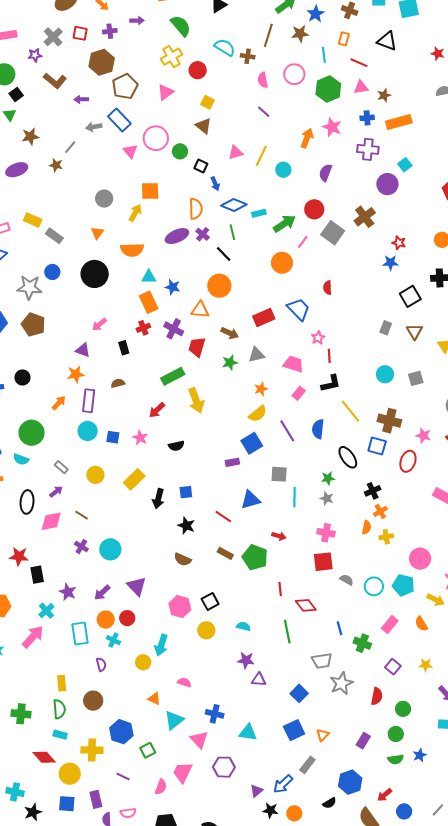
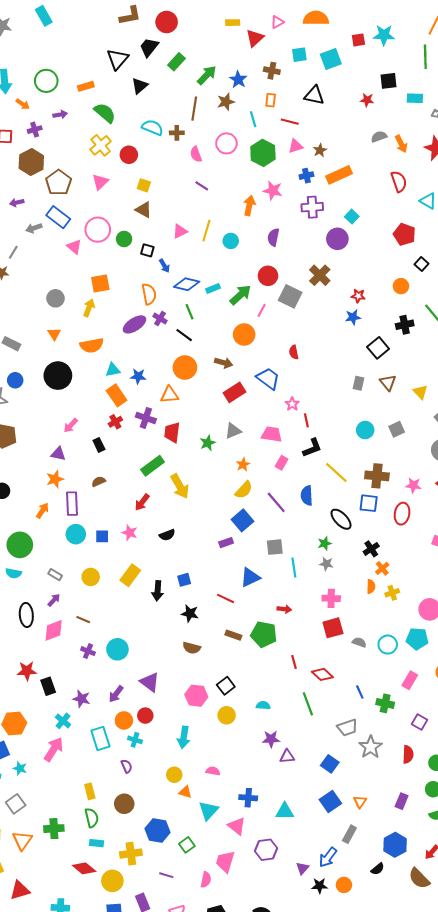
brown arrow: (230, 333) -> (224, 363), moved
yellow circle: (143, 662) -> (174, 775), moved

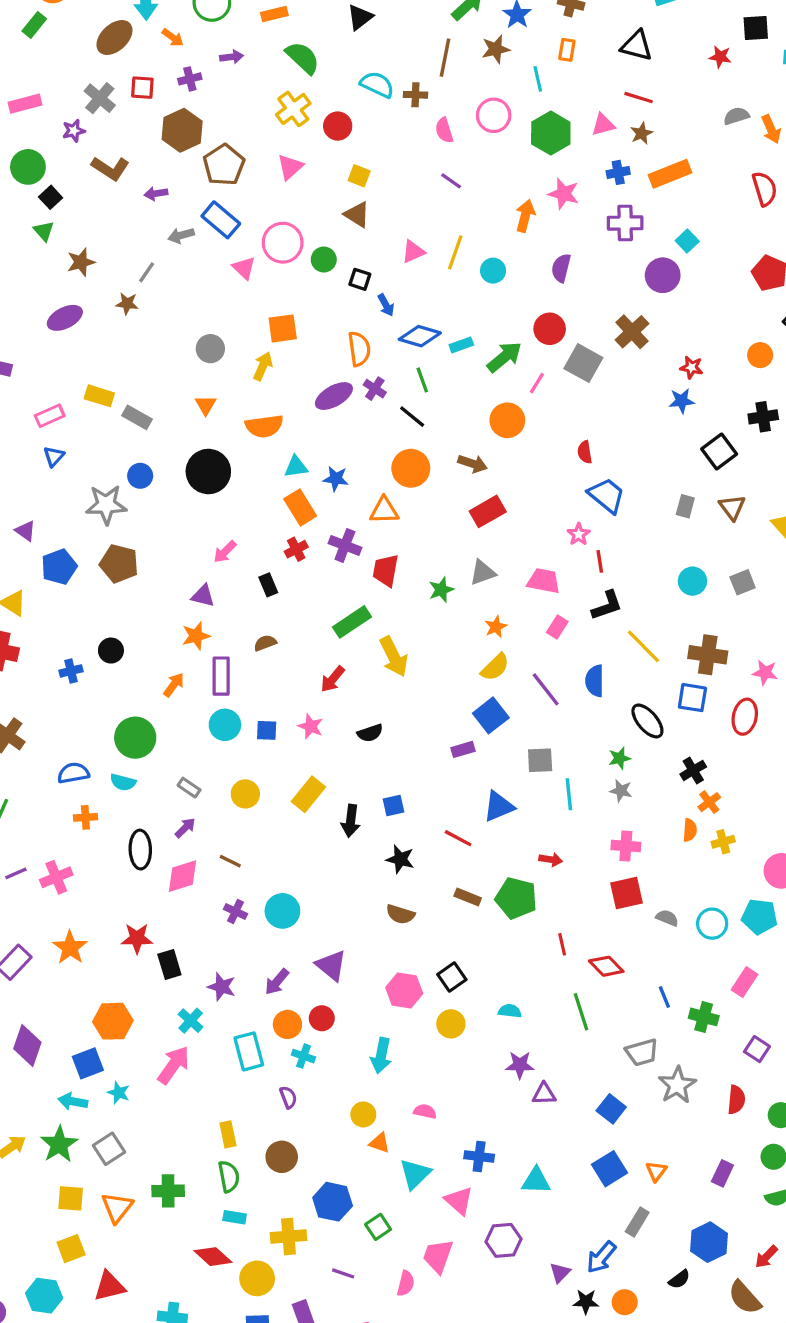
red line: (290, 122) -> (639, 98), moved
blue trapezoid: (268, 378) -> (607, 495), moved

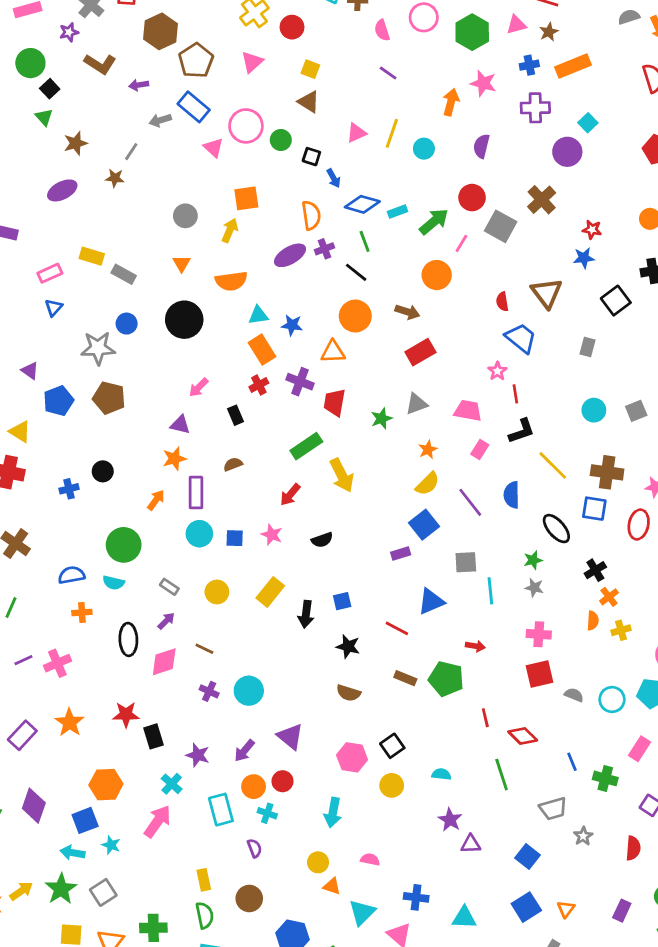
purple cross: (375, 389) -> (325, 249), turned 36
brown triangle: (732, 507) -> (546, 293), moved, size x1.4
purple star: (520, 1065) -> (450, 820), turned 30
gray star: (677, 1085) -> (583, 836), size x0.6

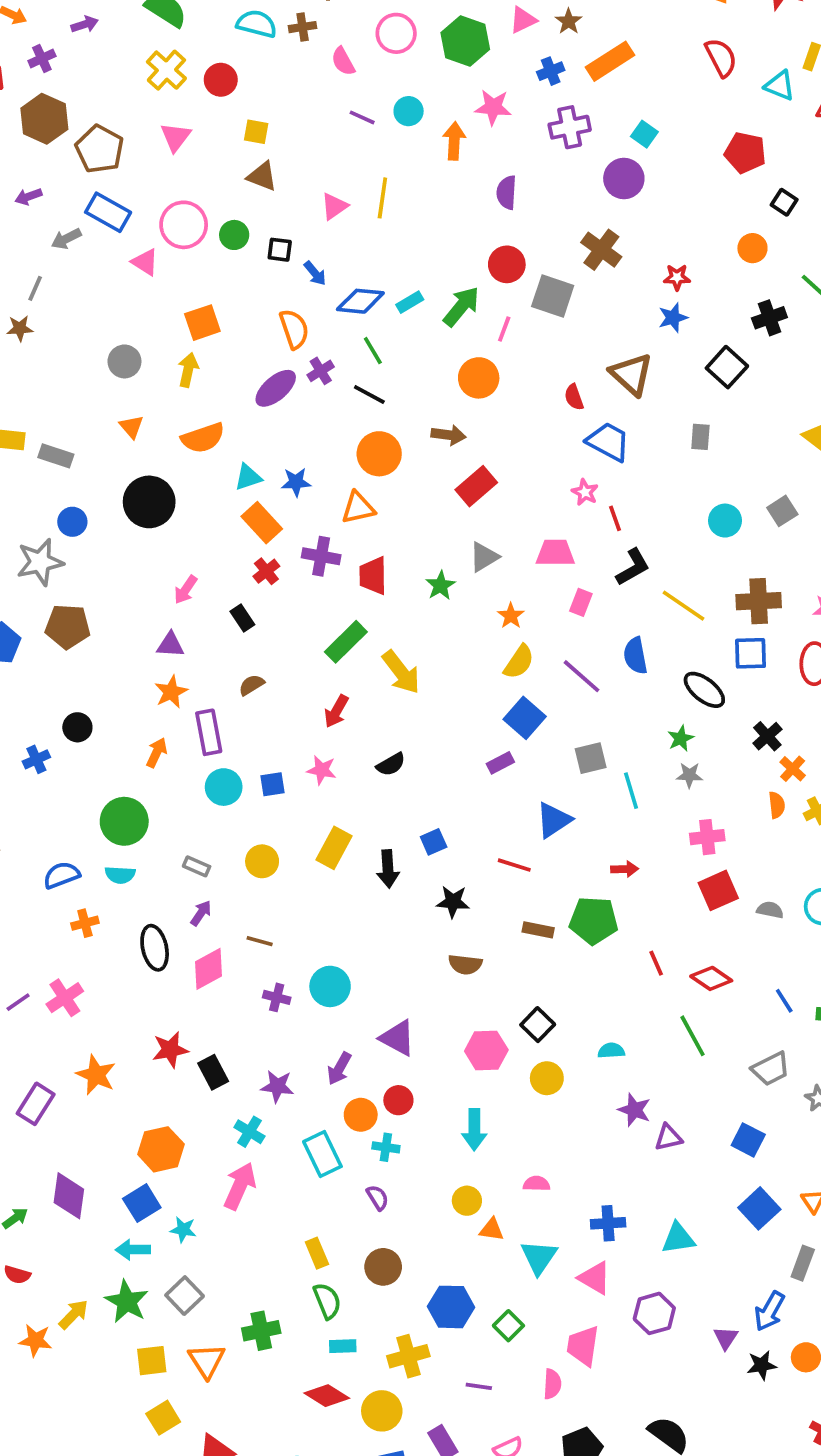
cyan circle: (424, 149) -> (409, 111), moved

